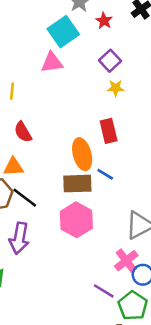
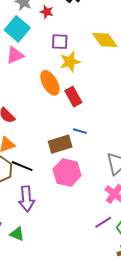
purple square: (110, 61) -> (60, 42), turned -30
yellow star: (116, 88) -> (70, 62), size x1.5
orange ellipse: (82, 154) -> (50, 83), moved
purple line: (104, 291) -> (103, 222), turned -48

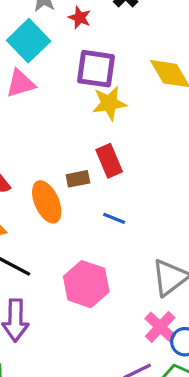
purple square: (60, 42) -> (96, 69), size x1.4
orange ellipse: (50, 83) -> (47, 202), moved
brown rectangle: (60, 144) -> (78, 179), moved, size x0.6

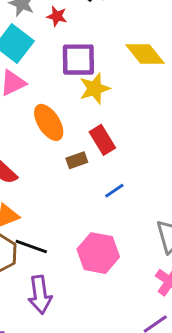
orange ellipse: (47, 202) -> (49, 122), moved
blue line: (114, 218) -> (114, 191), turned -48

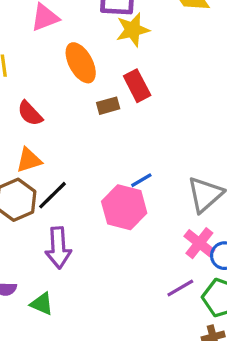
blue line: (114, 191) -> (141, 180), moved
black line: (31, 247) -> (53, 195), turned -68

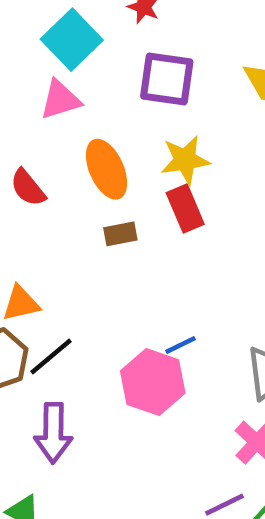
yellow star: (133, 30) -> (185, 160), moved
brown rectangle: (108, 106) -> (120, 234), moved
red semicircle: (30, 113) -> (28, 188), moved

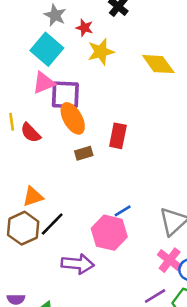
purple square: (167, 79) -> (65, 95), moved
yellow star: (185, 160) -> (101, 52), moved
red rectangle: (185, 209) -> (118, 136), turned 40
purple arrow: (53, 433) -> (78, 264), moved, turned -80

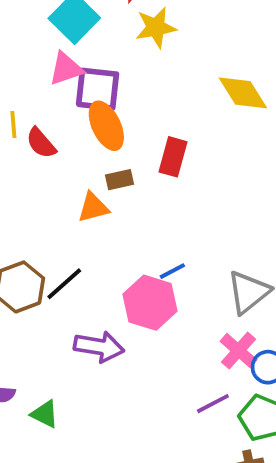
yellow diamond: (158, 64) -> (243, 93), moved
orange triangle: (33, 196) -> (93, 207), moved

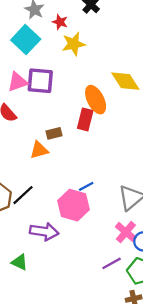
pink triangle: (66, 69) -> (18, 82), moved
orange ellipse: (106, 126) -> (96, 100), moved
green triangle: (45, 414) -> (20, 262), moved

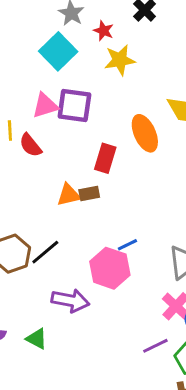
red rectangle: (85, 119) -> (105, 158), moved
brown rectangle: (54, 133) -> (89, 193), moved

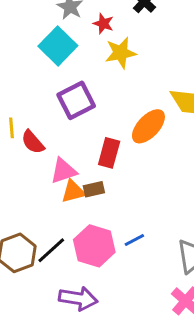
pink triangle: (45, 106) -> (64, 171), moved
purple square: (74, 106) -> (76, 100), turned -33
orange ellipse: (145, 133) -> (148, 126), turned 69
pink hexagon: (110, 268) -> (94, 246), moved

